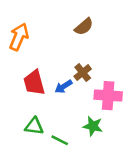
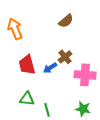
orange arrow: (19, 37) -> (15, 29), turned -45
green star: (93, 126) -> (83, 109), moved
green line: (60, 140) -> (47, 110), turned 48

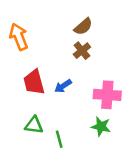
brown cross: (65, 57) -> (82, 51), moved
green star: (83, 109) -> (101, 126), moved

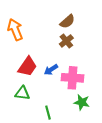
red trapezoid: (34, 82) -> (27, 67), turned -130
pink cross: (107, 95) -> (72, 78), moved
green triangle: (34, 125) -> (22, 93), moved

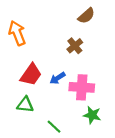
brown semicircle: (67, 21) -> (86, 16), moved
green line: (48, 113) -> (54, 127), turned -32

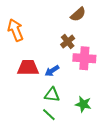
red trapezoid: (31, 75) -> (28, 68), turned -125
pink cross: (82, 87) -> (84, 58), moved
green triangle: (25, 105) -> (52, 95), moved

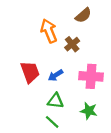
orange arrow: (15, 30) -> (49, 31), moved
pink cross: (84, 58) -> (91, 76), moved
red trapezoid: (28, 68) -> (30, 72), turned 70

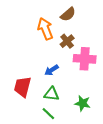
brown semicircle: (83, 15) -> (68, 14), moved
red trapezoid: (30, 72) -> (23, 87), moved, turned -145
pink cross: (91, 76) -> (85, 59), moved

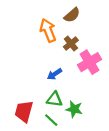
pink cross: (85, 59) -> (90, 62), turned -35
red trapezoid: (23, 87) -> (24, 111), moved
green star: (83, 103) -> (74, 109), moved

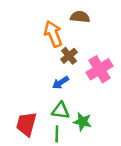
brown semicircle: (72, 15) -> (80, 17), turned -133
brown cross: (71, 44) -> (69, 56), moved
green line: (51, 120) -> (57, 134), turned 48

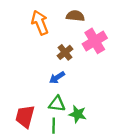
orange arrow: (53, 34) -> (40, 23), moved
pink cross: (99, 69) -> (95, 41), moved

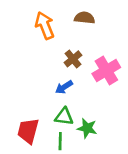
pink cross: (95, 41) -> (106, 70), moved

